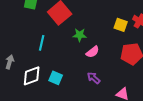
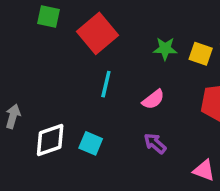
green star: (80, 35) -> (165, 49), moved
cyan line: (42, 43) -> (106, 84), moved

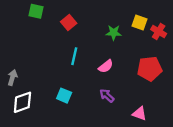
red square: (97, 33) -> (69, 22), size x0.6
yellow square: (201, 54) -> (139, 22), moved
white diamond: (50, 140) -> (22, 102), moved

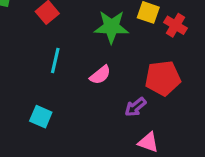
green star: (114, 33) -> (111, 27), size x1.5
purple arrow: (107, 96) -> (135, 107), moved, turned -80

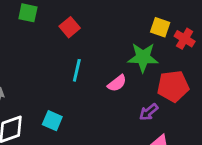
green star: (111, 27) -> (143, 57), moved
cyan square: (41, 117) -> (52, 121), moved

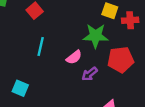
red cross: (185, 39) -> (130, 20), turned -35
purple arrow: (149, 112) -> (90, 74), moved

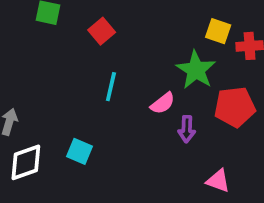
green star: (96, 36) -> (196, 70), turned 30
purple arrow: (90, 74) -> (187, 129), turned -49

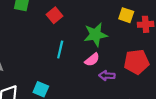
green star: (196, 70) -> (95, 35), moved, turned 30
purple arrow: (187, 129) -> (107, 76), turned 91

